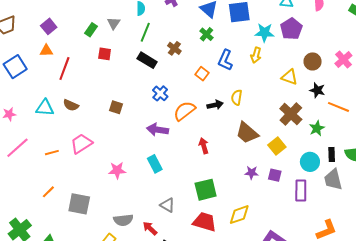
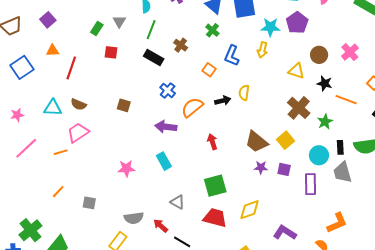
purple square: (49, 26) -> (48, 20), moved
brown trapezoid: (247, 133) -> (257, 142), moved
pink trapezoid: (81, 144) -> (78, 133), moved
gray square: (79, 204) -> (89, 203), size x0.6

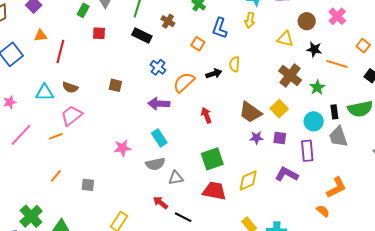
gray triangle: (178, 202) -> (176, 178), turned -35
gray semicircle: (134, 218) -> (155, 164), moved
purple L-shape: (285, 233) -> (287, 174), moved

